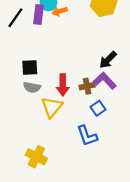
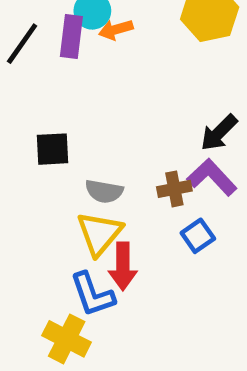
red arrow: (63, 85) -> (123, 266), moved
gray semicircle: (32, 87) -> (104, 191), moved
blue L-shape: (87, 136) -> (92, 294), moved

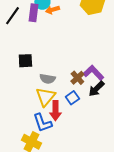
black arrow: (219, 133) -> (96, 89), moved
brown cross: (174, 189) -> (77, 78), turned -32
blue square: (198, 236) -> (72, 98), moved

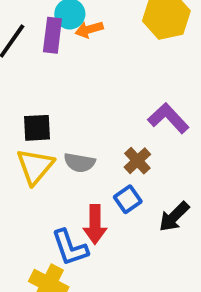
purple L-shape: (93, 73) -> (168, 118), moved
black arrow: (96, 89) -> (174, 217), moved
yellow triangle: (45, 97) -> (35, 166), moved

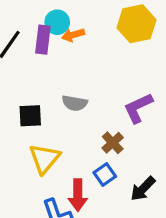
purple L-shape: (168, 118) -> (138, 108), turned -72
gray semicircle: (79, 163) -> (75, 103), moved
yellow triangle: (35, 166) -> (44, 159), moved

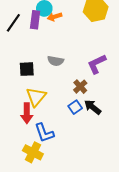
black arrow: (143, 189) -> (93, 107), moved, turned 84
red arrow: (78, 195) -> (27, 113), moved

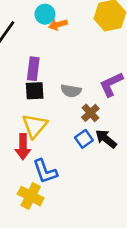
purple rectangle: (35, 20) -> (33, 69), moved
gray semicircle: (56, 61) -> (71, 91), moved
black square: (27, 69) -> (35, 91), moved

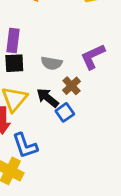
black arrow: (106, 139) -> (48, 98), moved

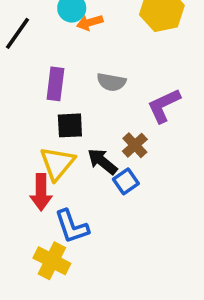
black square: (14, 63) -> (70, 125), moved
gray semicircle: (52, 63) -> (111, 82), moved

